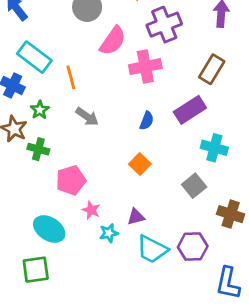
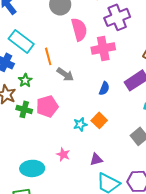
pink semicircle: (113, 41) -> (79, 29), turned -50
gray arrow: (87, 117) -> (65, 74), moved
pink pentagon: (71, 180) -> (47, 106), moved
cyan ellipse: (49, 229) -> (32, 168), turned -35
cyan star: (109, 233) -> (80, 124), moved

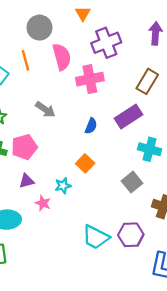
orange line: (48, 56) -> (25, 60), moved
cyan star: (80, 124) -> (63, 186), moved
purple triangle: (96, 159) -> (27, 181), moved

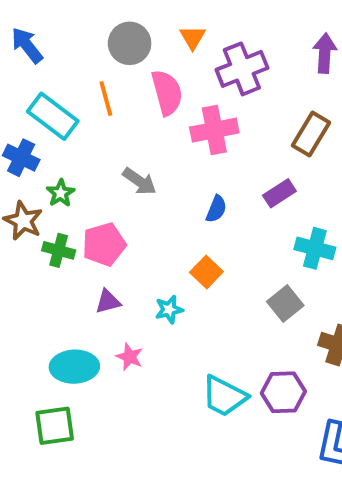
orange triangle: (83, 13) -> (193, 37), moved
purple rectangle: (128, 117) -> (279, 193), size x0.7
pink star: (43, 203) -> (130, 357), moved

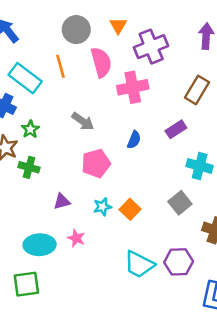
pink pentagon: (104, 244) -> (96, 163), moved
orange square: (206, 272) -> (130, 209), moved

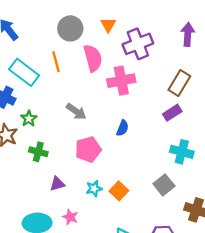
purple rectangle: (176, 129) -> (172, 113), moved
green cross: (29, 167) -> (38, 152), moved

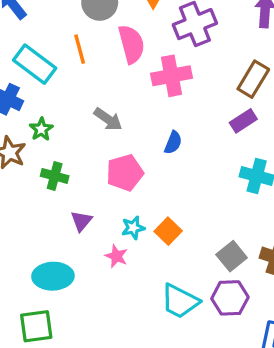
purple triangle: (57, 184) -> (81, 221), turned -35
gray square: (164, 185) -> (232, 256), moved
pink star: (70, 217) -> (116, 256), moved

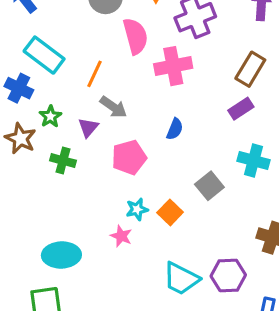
orange line: (80, 49) -> (94, 74), moved, turned 40
purple triangle: (81, 221) -> (88, 127), moved
gray square: (232, 256) -> (209, 186), moved

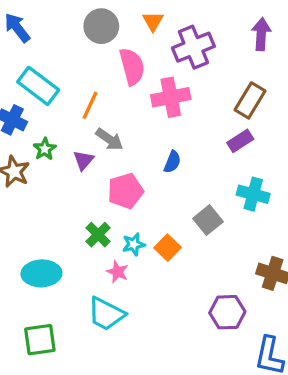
green cross: (63, 161) -> (98, 235), moved, turned 30
cyan ellipse: (61, 255) -> (41, 273), moved
cyan trapezoid: (181, 279) -> (106, 314), moved

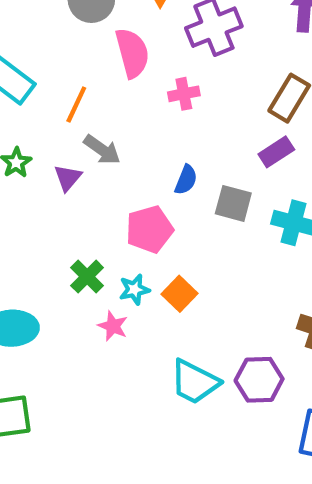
pink cross: (171, 97) -> (184, 94), size x0.6
pink pentagon: (126, 191) -> (149, 229), moved
gray square: (208, 220) -> (233, 203), moved, turned -36
cyan trapezoid: (106, 314) -> (195, 382), moved

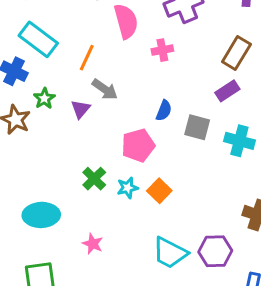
pink star: (113, 326) -> (93, 244), moved

